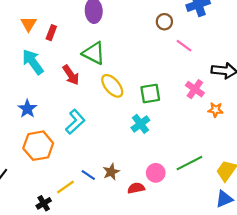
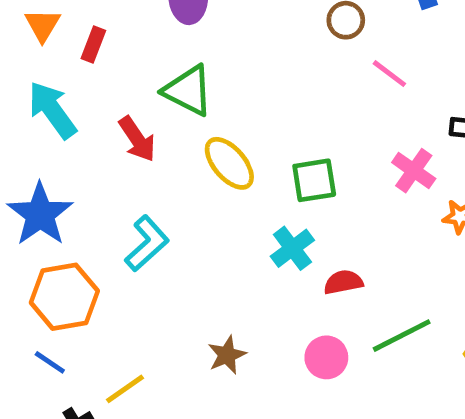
blue star: (27, 109) -> (40, 214), size x1.5
blue line: (88, 175) -> (50, 362), moved
red semicircle: (136, 188) -> (343, 282), moved

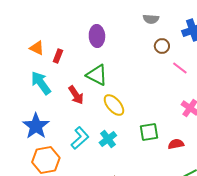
orange triangle: (43, 25) -> (37, 48), turned -35
green square: (314, 180) -> (149, 132), moved
cyan cross: (292, 248) -> (108, 139), moved
red semicircle: (343, 282) -> (176, 144), moved

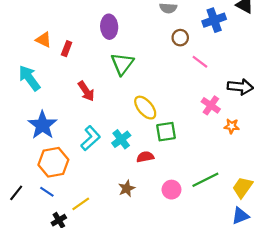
green triangle: (97, 75) -> (122, 64), moved, turned 40
cyan arrow: (41, 83) -> (29, 78), moved
yellow ellipse: (114, 105) -> (145, 108), moved
red semicircle: (176, 144) -> (145, 157), moved

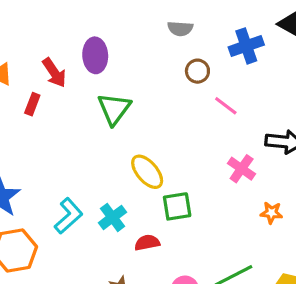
red rectangle: (67, 49) -> (32, 104), moved
red arrow: (86, 91) -> (54, 73), moved
orange star: (232, 126) -> (271, 213), moved

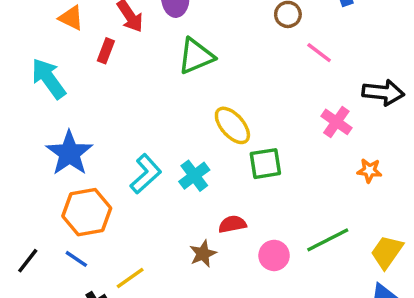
green triangle: (114, 109) -> (196, 56), turned 30
red semicircle: (147, 243) -> (232, 224), moved

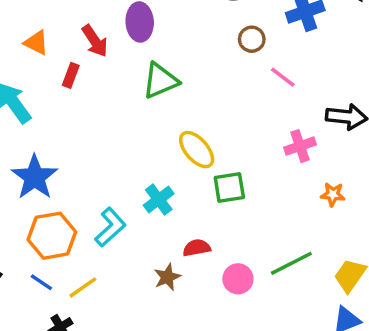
pink cross: (336, 122) -> (300, 146), turned 36
cyan L-shape: (146, 174) -> (110, 227), moved
yellow line: (130, 278) -> (83, 287), moved

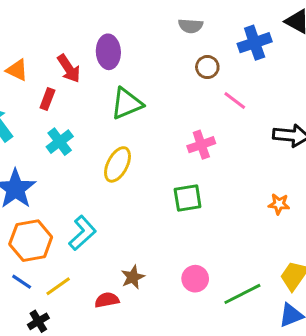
pink cross: (300, 146) -> (201, 145), moved
yellow ellipse: (197, 150) -> (118, 164), moved, turned 68
cyan cross: (159, 200) -> (60, 142), moved
red semicircle: (197, 248) -> (107, 300), moved
green line: (291, 263) -> (242, 294), moved

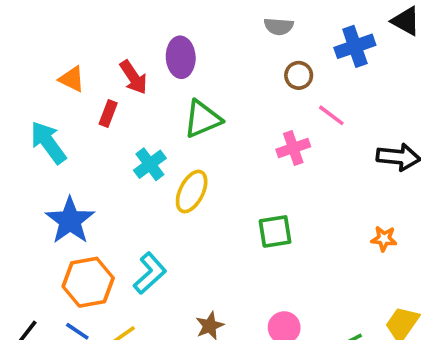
cyan cross: (60, 142) -> (150, 164), moved
pink cross: (201, 145) -> (293, 148), moved

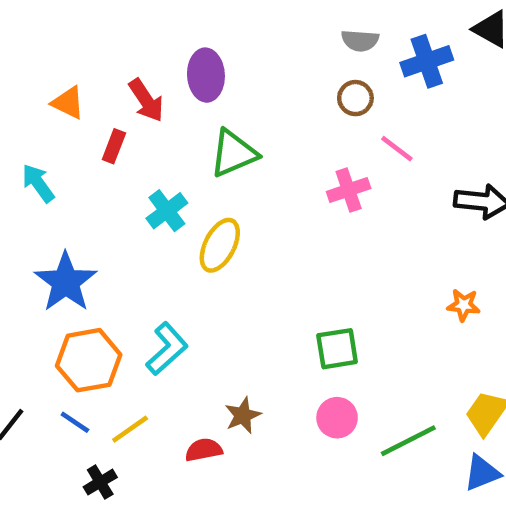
gray semicircle: (279, 26) -> (360, 41), moved
cyan arrow: (48, 143) -> (38, 183), size x0.7
green square: (275, 231) -> (337, 349), moved

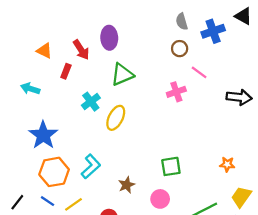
gray semicircle: (360, 41) -> (182, 22), turned 70
cyan arrow: (38, 183) -> (30, 89), turned -36
orange star: (464, 305) -> (227, 164), moved
brown star: (243, 415) -> (127, 185), moved
pink circle: (337, 418) -> (160, 199), moved

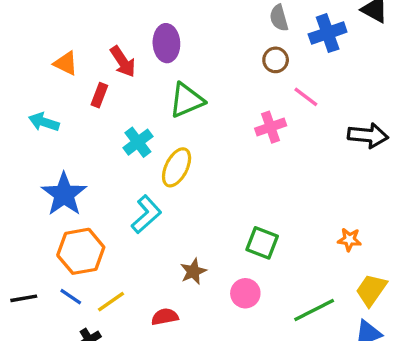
cyan L-shape: (91, 166) -> (146, 214), moved
green square: (171, 166) -> (262, 243), turned 30
black line: (17, 202) -> (24, 298), turned 42

